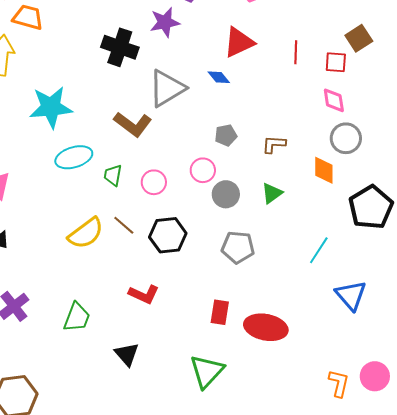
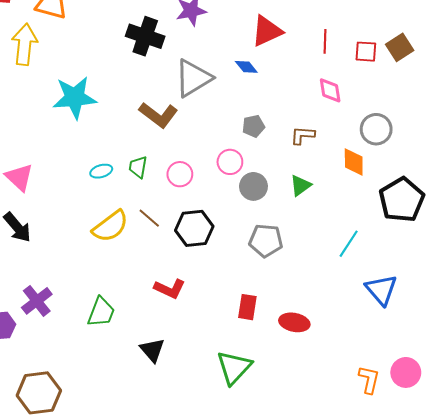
brown square: (359, 38) -> (400, 47), moved
pink diamond: (334, 100) -> (330, 90), moved
cyan ellipse: (74, 157) -> (101, 171), moved, size x0.6
red ellipse: (266, 327) -> (294, 322), size x0.7

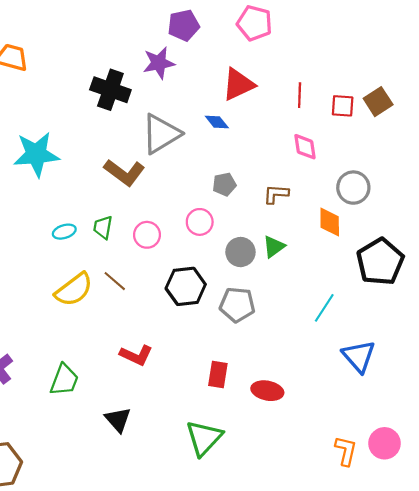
gray circle: (253, 186) -> (240, 252), moved
black hexagon: (194, 228) -> (186, 286), moved

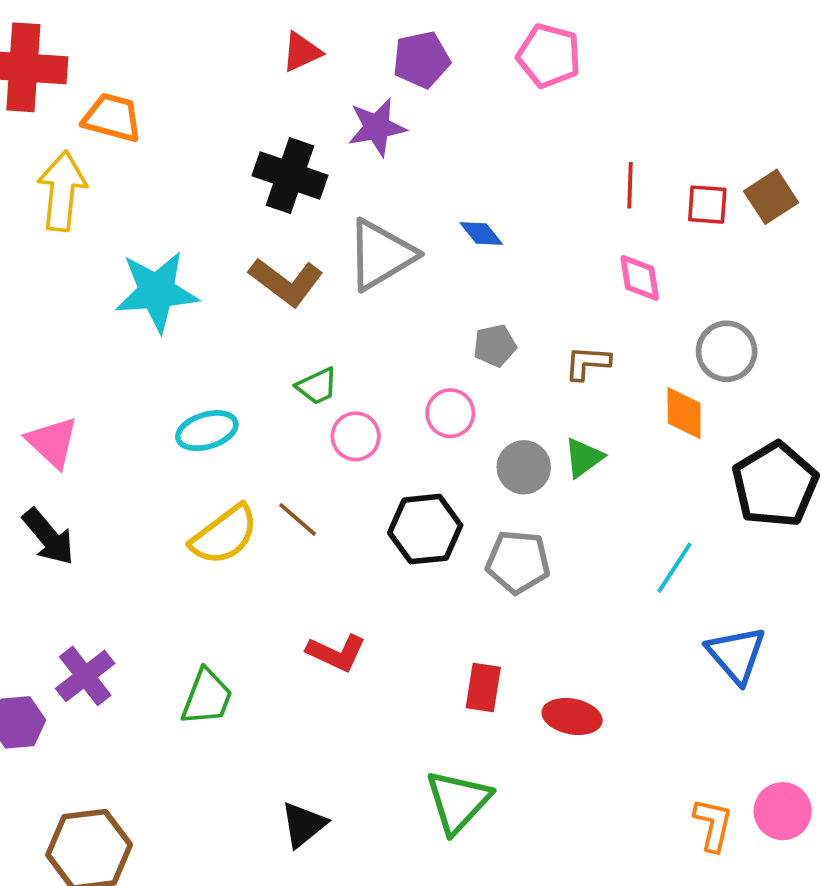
red triangle: (238, 84) -> (302, 52), moved, size x0.7
brown L-shape: (124, 172) -> (286, 282), moved
green trapezoid: (103, 227) -> (317, 386), moved, turned -125
cyan ellipse: (64, 232) -> (207, 431), size x1.4
black triangle: (118, 420) -> (303, 825), moved, turned 32

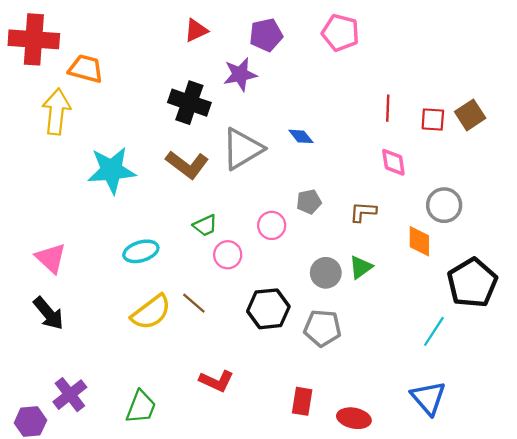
pink circle: (450, 413) -> (272, 225), moved
cyan line: (674, 568) -> (434, 331), moved
blue triangle: (736, 655) -> (428, 398), moved

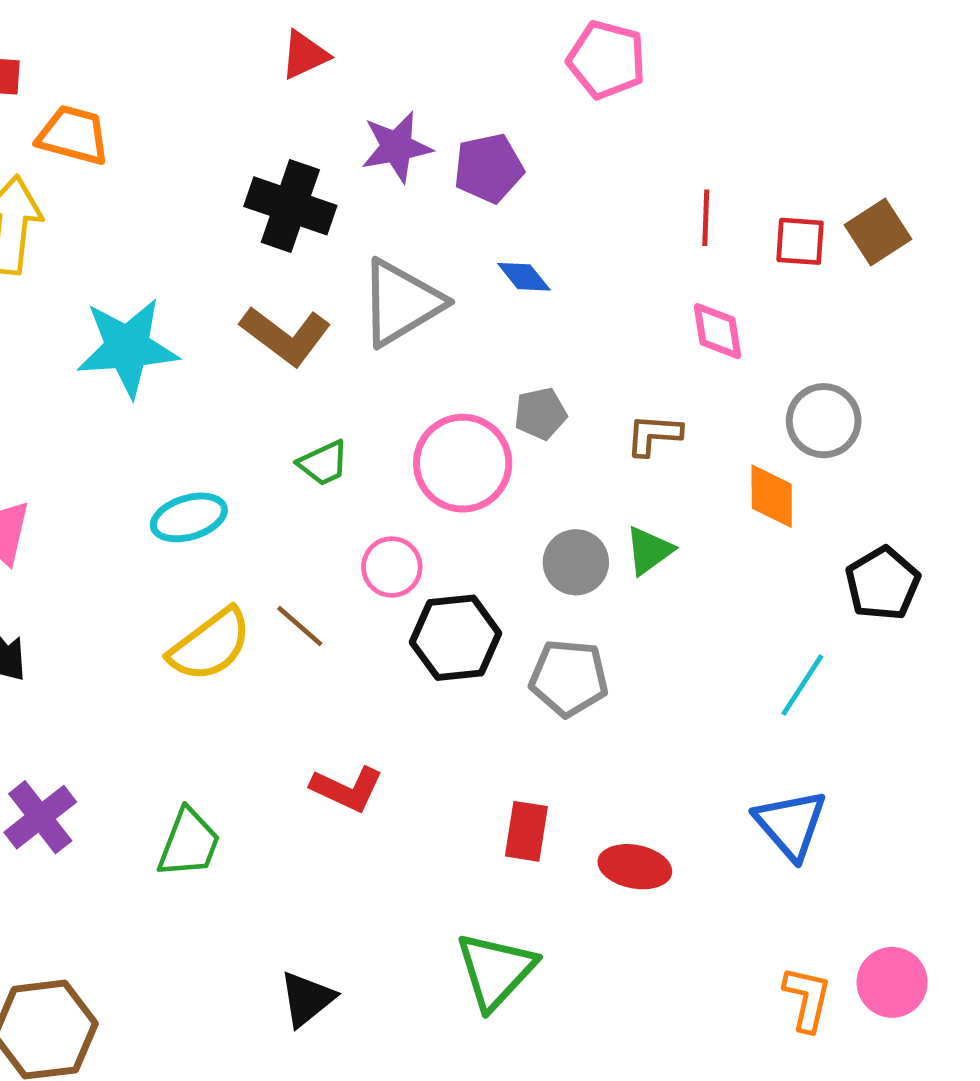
purple pentagon: (266, 35) -> (489, 168), moved
pink circle: (272, 225) -> (463, 463), size x1.6
pink circle: (228, 255) -> (392, 567), moved
black pentagon: (472, 283) -> (883, 584), size x0.7

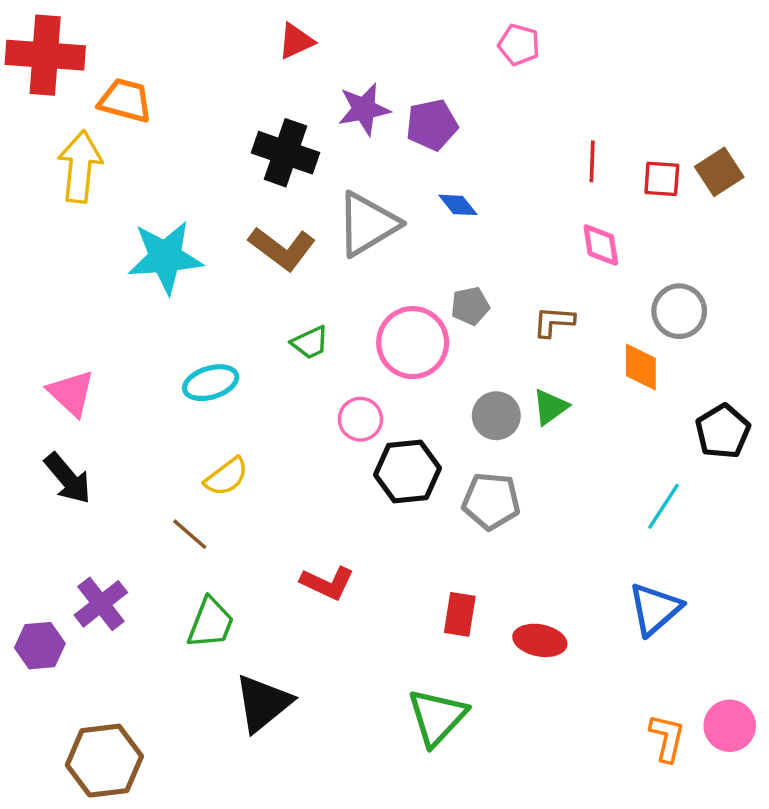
pink pentagon: (607, 60) -> (519, 45), size x0.7
brown line: (300, 626) -> (190, 534), moved
yellow semicircle: (210, 645) -> (226, 477), size x0.7
blue triangle: (791, 824) -> (655, 609), turned 30
black triangle: (307, 999) -> (263, 703), moved, size x1.4

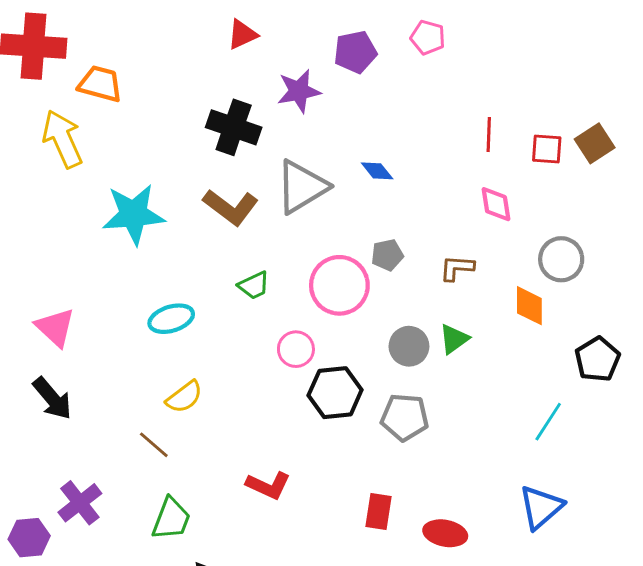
purple pentagon: (432, 125) -> (355, 52), moved
yellow arrow: (80, 167) -> (62, 139), turned -30

